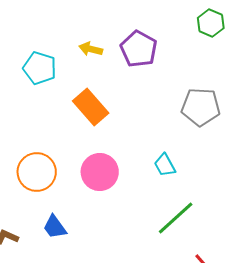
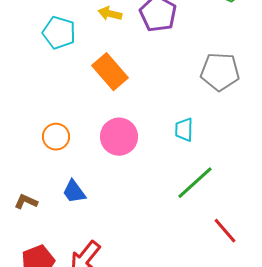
cyan trapezoid: (165, 165) -> (184, 130), turned 30
orange circle: (37, 172) -> (56, 137), size x0.7

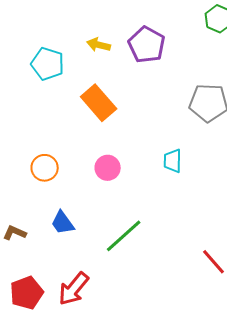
pink circle: (119, 137) -> (108, 168), size x0.7
green line: (195, 183) -> (124, 236), moved

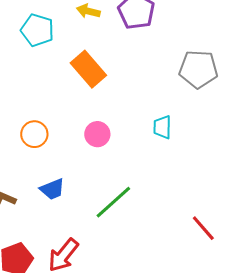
blue trapezoid: (63, 223) -> (52, 189), turned -76

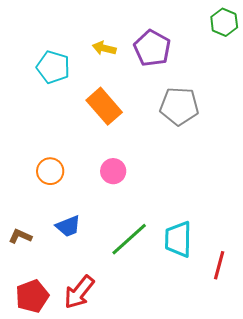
gray pentagon: (198, 69) -> (179, 106), moved
cyan trapezoid: (162, 127) -> (178, 239), moved, size x1.5
red line: (203, 228) -> (219, 265), turned 56

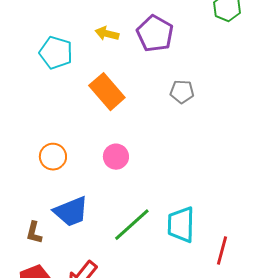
gray pentagon: (179, 106) -> (182, 92), size x0.6
blue trapezoid: (68, 226) -> (71, 212), size x1.4
brown L-shape: (20, 236) -> (34, 233), moved, turned -100

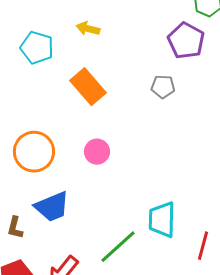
purple pentagon: (155, 34) -> (186, 41), moved
orange circle: (53, 157) -> (34, 152), size x1.5
green line: (132, 225) -> (118, 247), moved

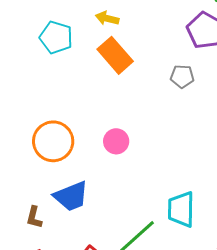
orange rectangle: (88, 87) -> (115, 55), moved

